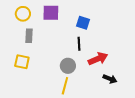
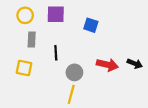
black line: (79, 44) -> (56, 53), moved
red arrow: (98, 59) -> (107, 65), turned 36
black arrow: (110, 79) -> (135, 64), moved

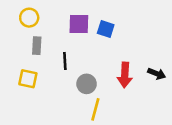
purple square: (56, 14) -> (79, 24), moved
red arrow: (107, 65) -> (125, 75), turned 80
yellow line: (71, 94) -> (95, 109), moved

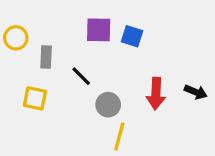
yellow circle: (29, 18) -> (16, 38), moved
black line: (65, 61) -> (81, 76), turned -42

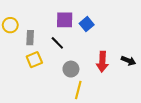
blue square: (132, 36) -> (87, 24), turned 32
black line: (81, 76) -> (57, 43), moved
yellow square: (35, 98) -> (34, 60), moved, turned -35

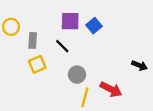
red arrow: (102, 62) -> (111, 89), moved, turned -66

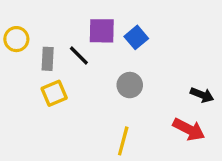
black line: (62, 46) -> (79, 55), moved
gray circle: (77, 75) -> (130, 85), moved
red arrow: (111, 89) -> (189, 129), moved

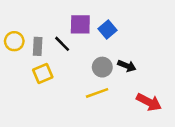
yellow circle: (16, 39) -> (14, 41), moved
black arrow: (202, 95) -> (127, 66), moved
yellow line: (123, 141) -> (97, 93), moved, turned 55

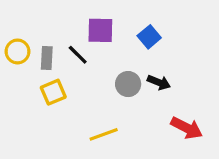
blue square: (107, 30) -> (149, 37), moved
yellow line: (97, 93) -> (104, 134), moved

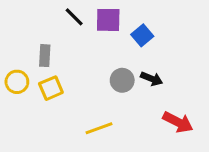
purple square: (100, 30) -> (108, 20), moved
yellow circle: (18, 51) -> (17, 82), moved
black line: (78, 55) -> (74, 17), moved

